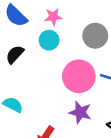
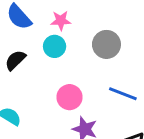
pink circle: (79, 76) -> (69, 97), moved, size x0.7

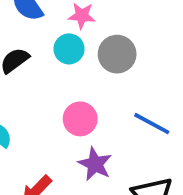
gray circle: (106, 44) -> (117, 54), moved

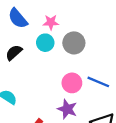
pink circle: (80, 119) -> (72, 83), moved

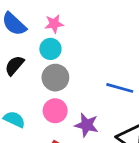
gray circle: (74, 43) -> (55, 78), moved
pink circle: (72, 83) -> (55, 111), moved

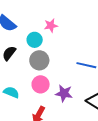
pink star: (54, 24) -> (51, 26), moved

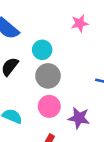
pink star: (51, 26) -> (80, 23), moved

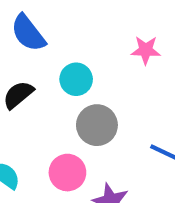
gray circle: (48, 76) -> (97, 125), moved

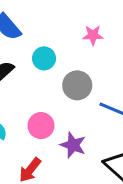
gray circle: (97, 125) -> (77, 85), moved

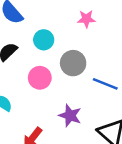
pink circle: (41, 126) -> (40, 78), moved

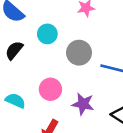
pink circle: (40, 78) -> (50, 89), moved

